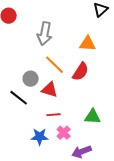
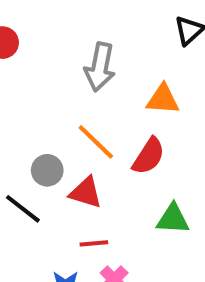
gray arrow: (45, 34) -> (100, 67), moved
green triangle: (93, 117) -> (173, 219), moved

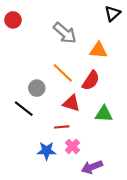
gray arrow: (100, 67) -> (65, 33), turned -60
red triangle: (86, 193) -> (71, 103), moved

